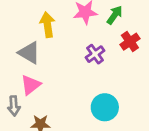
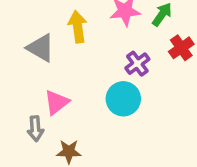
gray triangle: (29, 53) -> (41, 48), moved
cyan circle: (105, 107) -> (123, 99), moved

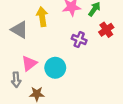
purple cross: (137, 64) -> (79, 40), turned -32
cyan circle: (123, 99) -> (55, 68), moved

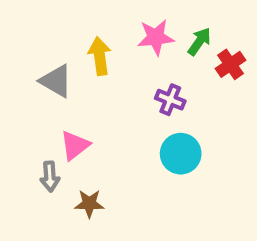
red cross: (106, 30) -> (230, 64), moved
cyan circle: (55, 68) -> (181, 154), moved

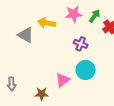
yellow arrow: (100, 56) -> (47, 23), turned -72
pink triangle: (75, 145) -> (63, 80), moved
gray arrow: (50, 177) -> (12, 84), moved

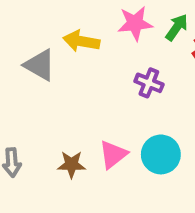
cyan circle: (86, 70) -> (161, 154), moved
brown star: (42, 94) -> (71, 164), moved

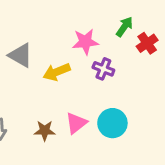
pink star: (135, 23) -> (85, 42), moved
yellow arrow: (81, 41) -> (57, 72), moved, turned -32

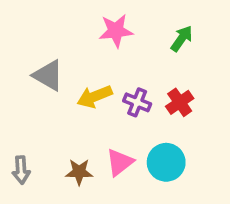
pink star: (85, 42) -> (116, 31), moved
red cross: (147, 43) -> (180, 102), moved
purple cross: (103, 69) -> (137, 102), moved

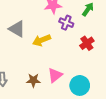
purple cross: (137, 102) -> (66, 23), moved
cyan circle: (166, 162) -> (80, 85), moved

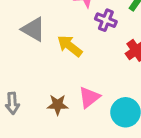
yellow arrow: (42, 40) -> (70, 46), turned 60

